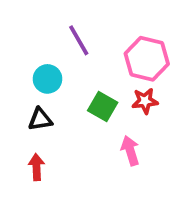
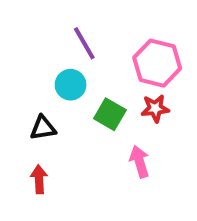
cyan circle: (48, 79) -> (71, 85), moved

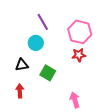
green square: (110, 114) -> (48, 73), moved
pink arrow: (139, 162) -> (75, 100), moved

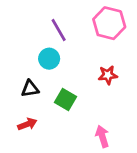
pink hexagon: (80, 32) -> (109, 23), moved
red arrow: (20, 91) -> (27, 124), turned 72

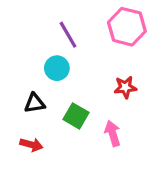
red arrow: (27, 124) -> (31, 145), turned 36
pink arrow: (102, 136) -> (113, 133), moved

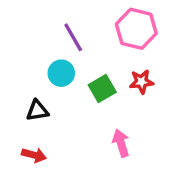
red star: (125, 87) -> (141, 82), moved
green square: (76, 116) -> (102, 89), moved, turned 30

